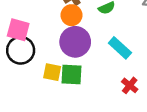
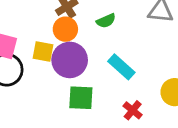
yellow square: (52, 72) -> (43, 52), moved
green square: (72, 75) -> (81, 98), moved

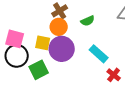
green square: (81, 98) -> (39, 70), moved, turned -30
red cross: (133, 110) -> (114, 75), moved

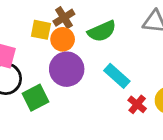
green semicircle: (88, 21) -> (102, 31), size x1.5
yellow square: (43, 43) -> (41, 30), moved

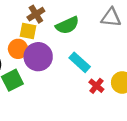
yellow square: (41, 30) -> (28, 31), moved
orange circle: (63, 39) -> (18, 49), moved

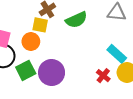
purple circle: (38, 57) -> (52, 73), moved
cyan rectangle: (80, 62) -> (117, 54), moved

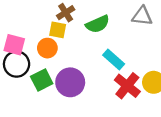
cyan rectangle: (117, 54) -> (114, 59), moved
red cross: (103, 76) -> (127, 86), size x1.6

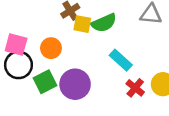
yellow square: (58, 30) -> (82, 24), moved
red cross: (127, 86) -> (135, 88), size x0.7

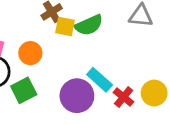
cyan rectangle: (121, 60) -> (100, 80), moved
purple circle: (75, 84) -> (77, 96), moved

